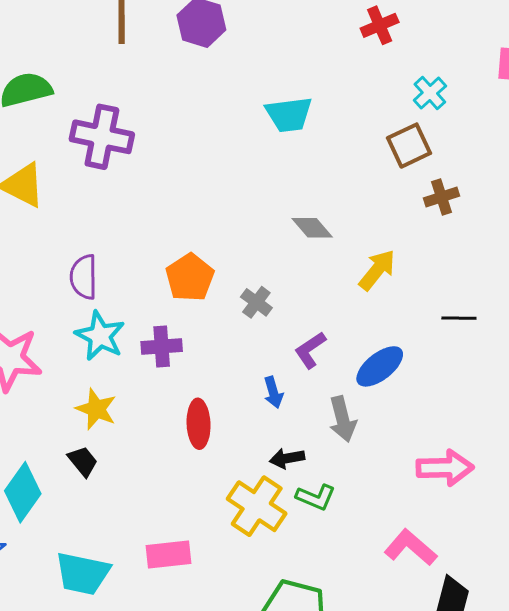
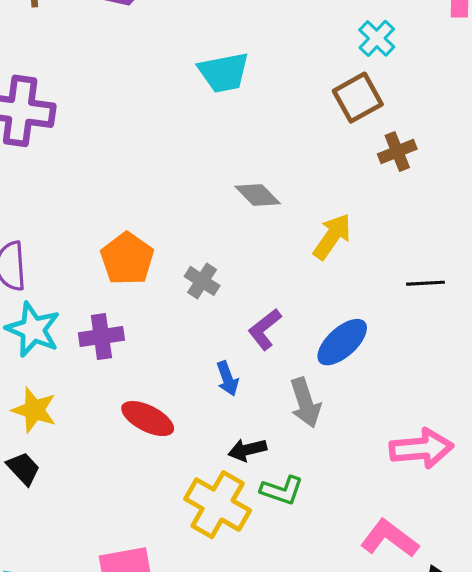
red ellipse: (199, 424) -> (148, 419), turned -57

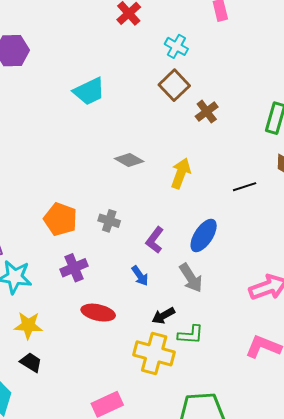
purple cross: (101, 337) -> (74, 268), moved

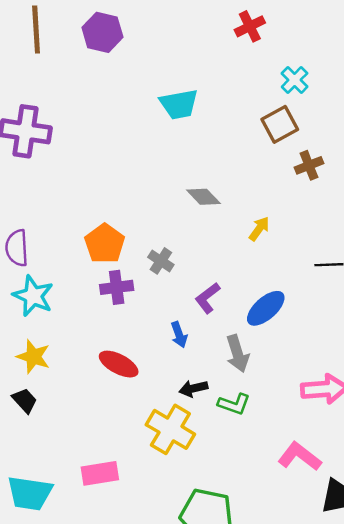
yellow arrow: (181, 173) -> (259, 229), size x0.7
purple cross: (74, 268) -> (117, 287), moved
green L-shape: (191, 335) -> (234, 404), moved

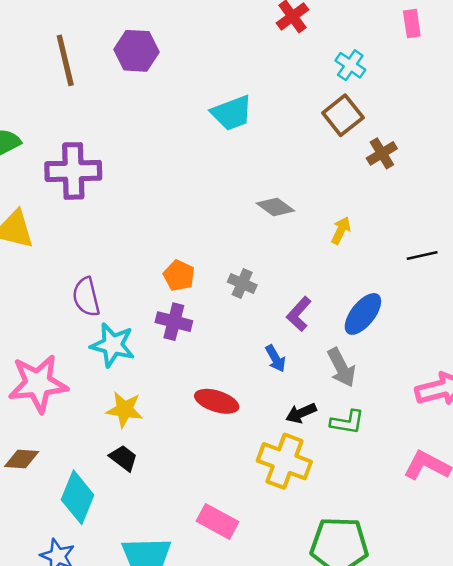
orange pentagon: (105, 244) -> (179, 276), size x0.7
purple cross: (117, 287) -> (174, 322), moved, turned 32
pink rectangle: (100, 473) -> (218, 521), turned 48

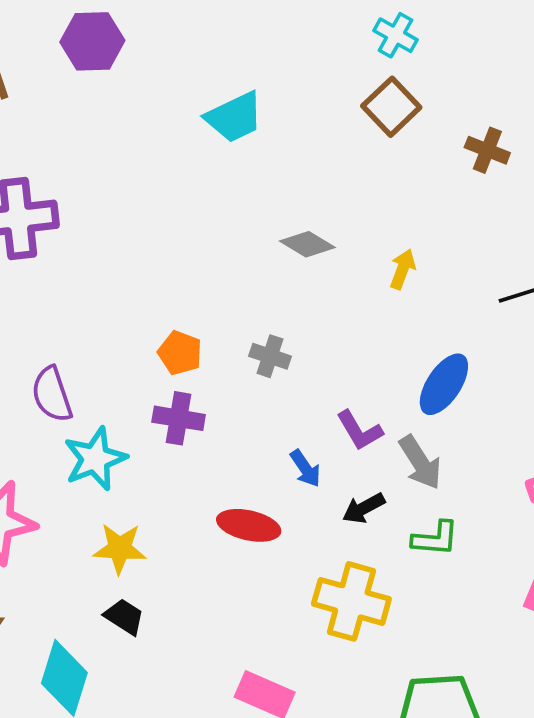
brown cross: (382, 153) -> (487, 150), moved, turned -32
purple L-shape: (299, 314) -> (359, 430), moved, turned -68
cyan star: (113, 345) -> (95, 459), turned -30
blue arrow: (275, 359) -> (305, 468), moved
black arrow: (301, 413) -> (364, 508), moved

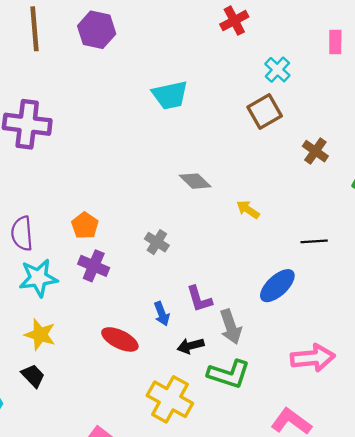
yellow arrow: (403, 269) -> (248, 210), turned -90
orange pentagon: (180, 353) -> (85, 225), moved
blue ellipse: (444, 384) -> (277, 286), moved
green L-shape: (435, 539) -> (229, 374), size x1.4

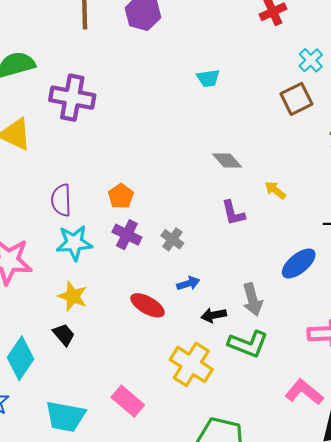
cyan trapezoid: (170, 95) -> (208, 78), size x0.7
gray cross: (157, 242) -> (172, 239), moved
purple L-shape: (199, 299) -> (233, 213), moved
blue arrow: (162, 314) -> (188, 284), turned -90

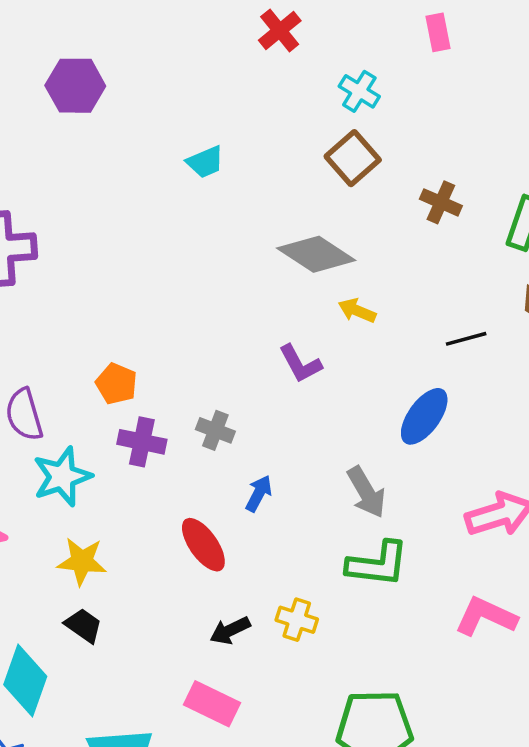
gray diamond: (227, 160) -> (316, 254), moved, size x1.5
blue arrow: (188, 284) -> (259, 493), turned -30
red ellipse: (147, 305) -> (203, 545), turned 40
black arrow: (214, 315) -> (230, 630), moved
yellow cross: (191, 364) -> (297, 620), size x0.6

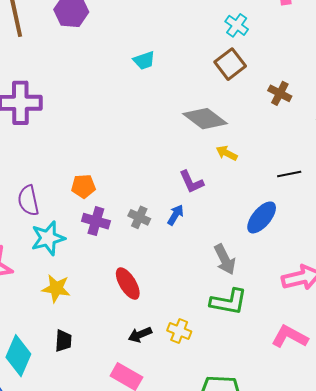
orange pentagon: (116, 384) -> (83, 186), turned -30
blue arrow: (259, 493) -> (176, 215), moved
black trapezoid: (84, 625) -> (63, 341), moved, turned 55

